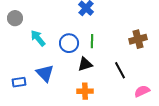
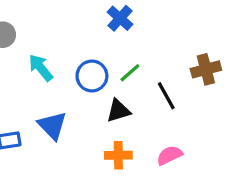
green line: (92, 41) -> (130, 73), turned 48
black line: (120, 70) -> (166, 96), moved
pink semicircle: (142, 91) -> (170, 155), moved

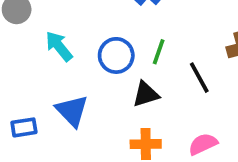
green line: (130, 73) -> (159, 52), turned -30

